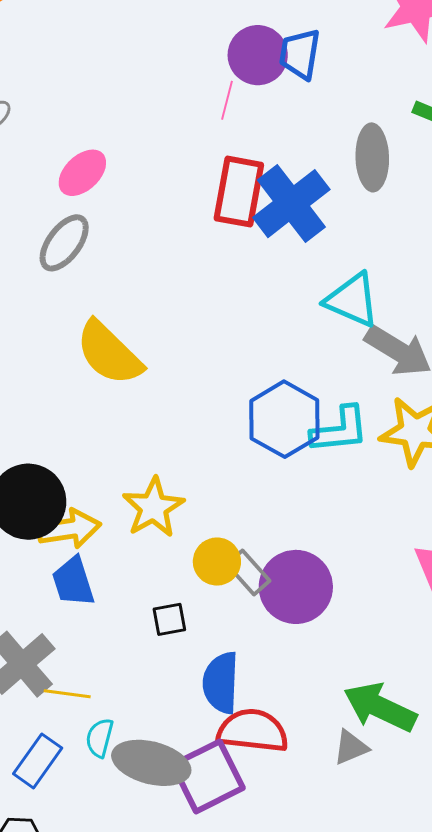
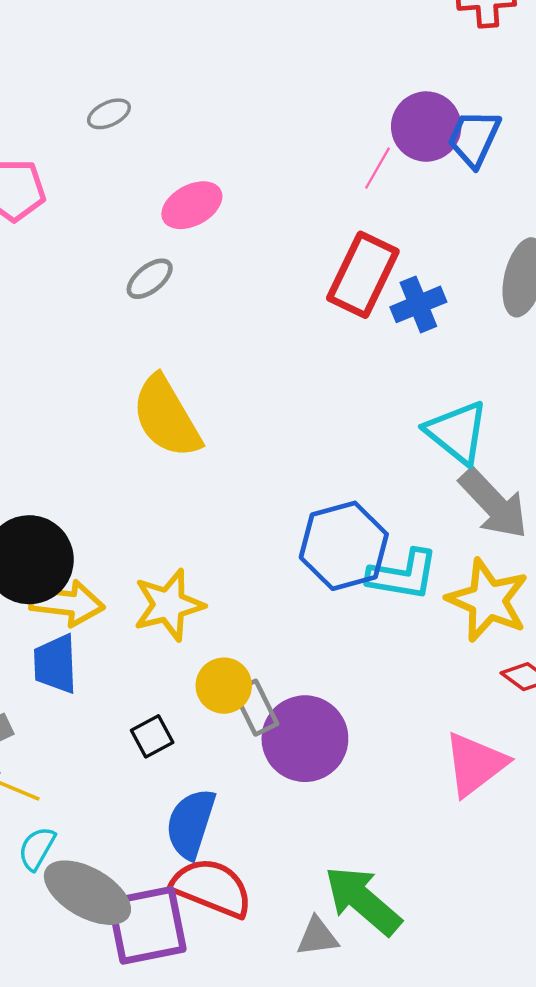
blue cross: (291, 204) -> (418, 304), size x0.6
gray ellipse: (64, 243) -> (150, 279), size x0.7
black square: (169, 619) -> (152, 736), turned -33

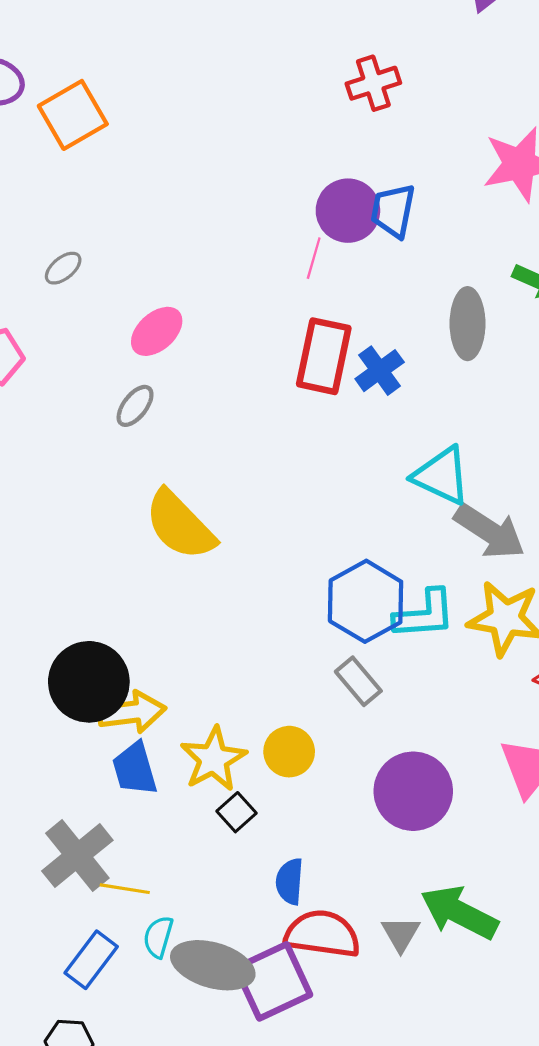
yellow star: (169, 605) -> (213, 759), moved
gray rectangle: (256, 708) -> (358, 681), moved
purple circle: (305, 739) -> (413, 791), moved
blue semicircle: (191, 824) -> (290, 881), size x0.7
gray triangle: (317, 937) -> (401, 934), moved, turned -39

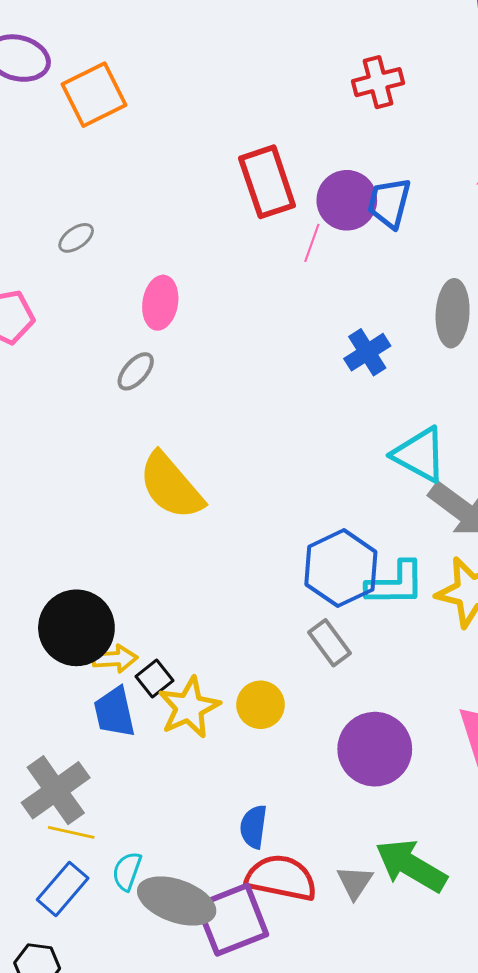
pink ellipse: (157, 331) -> (160, 303), turned -42
red rectangle: (324, 356) -> (267, 182), moved, turned -34
yellow arrow: (132, 712) -> (115, 659), size x0.7
black square: (236, 812) -> (154, 679), moved
yellow line: (125, 889) -> (71, 832), moved

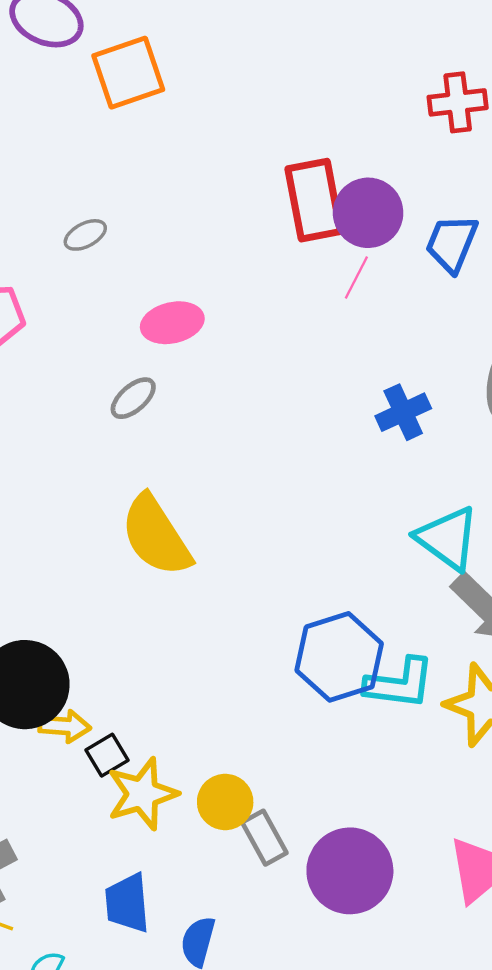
purple circle: (347, 200) -> (368, 213), moved
pink ellipse: (160, 303) -> (172, 323), turned 60
gray rectangle: (329, 643) -> (264, 838), moved
blue trapezoid: (114, 712) -> (127, 903), moved

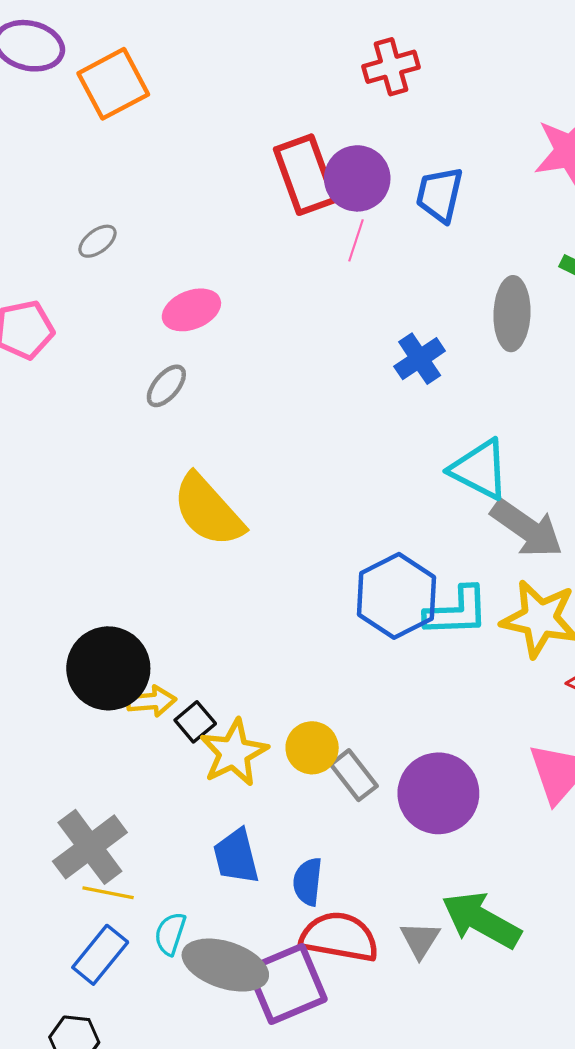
red cross: (458, 102) -> (391, 67), moved

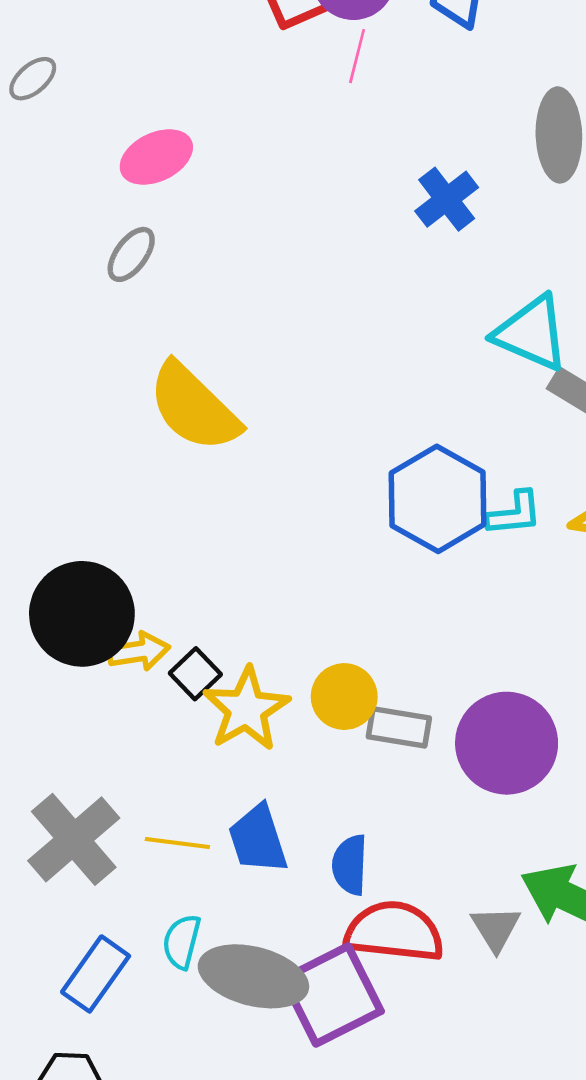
cyan L-shape: (457, 612) -> (514, 513), size x0.7
gray rectangle: (354, 775) -> (399, 727), turned -39
yellow line: (108, 893) -> (177, 843), moved

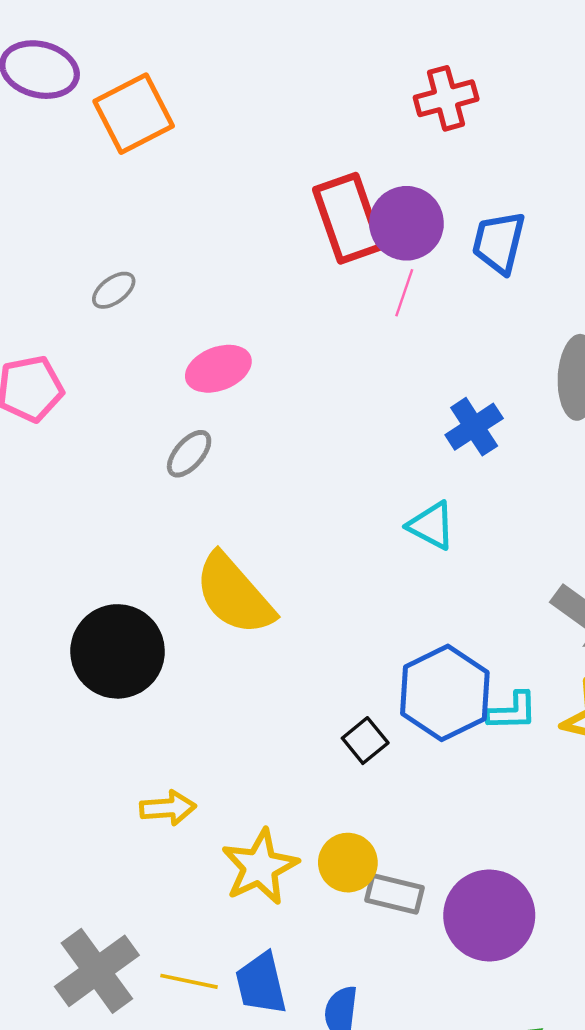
cyan triangle: (531, 333) -> (431, 526), moved, size x0.7
black circle: (82, 614) -> (118, 651), moved
black square: (195, 674) -> (365, 741), moved

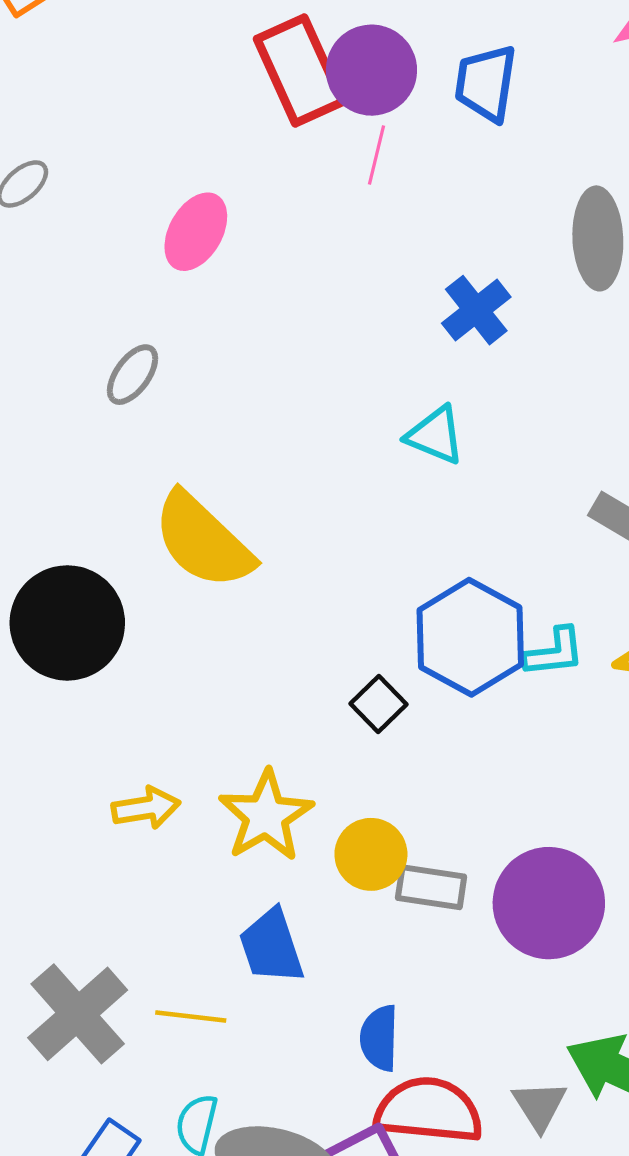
pink ellipse: (218, 369) -> (196, 232), moved, turned -34
yellow star: (260, 867) -> (266, 816), moved
blue trapezoid: (261, 984) -> (271, 946), moved

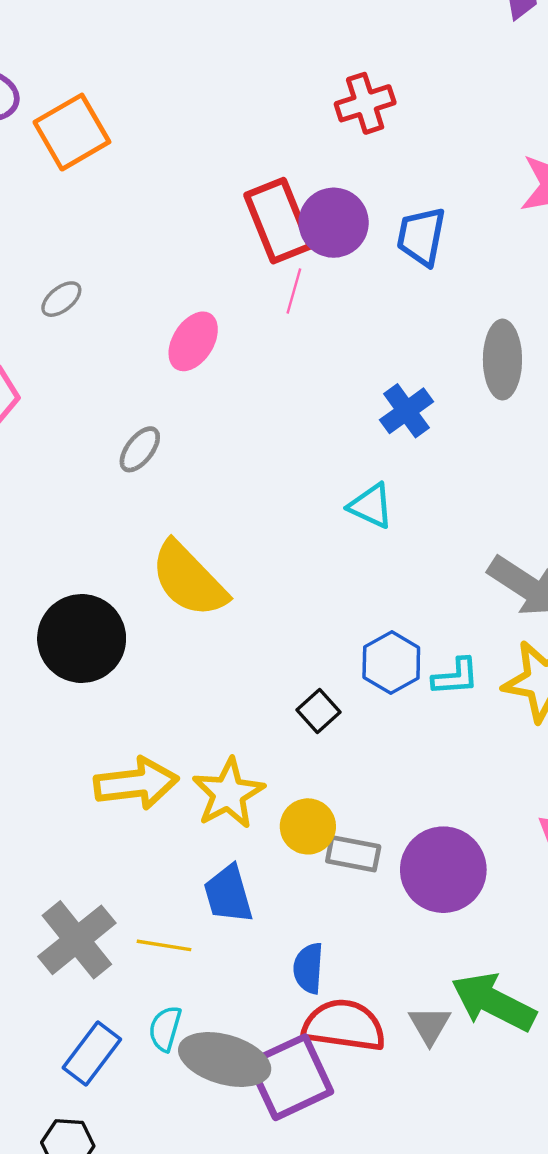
pink line: (376, 155) -> (294, 291), moved
blue hexagon: (470, 637) -> (391, 663), size x0.7
yellow arrow: (146, 808) -> (136, 783), size x1.6

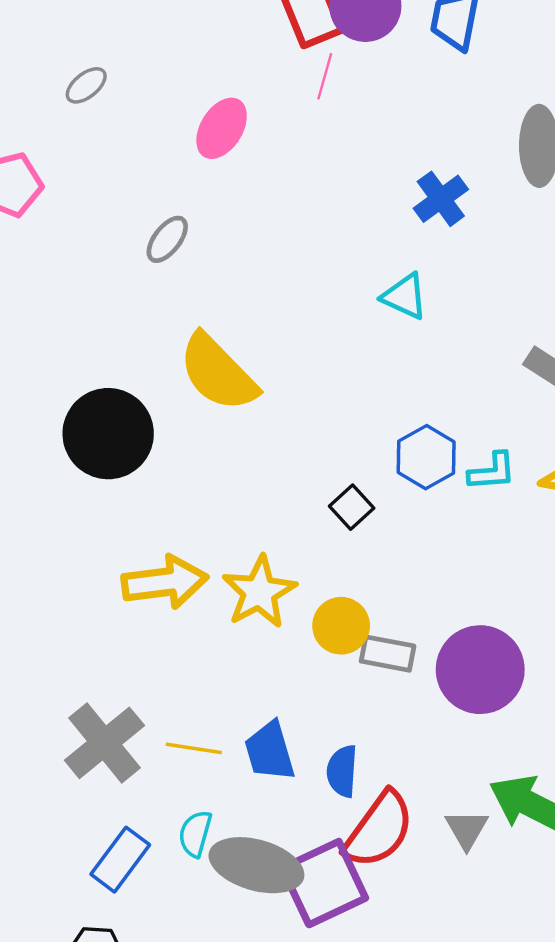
blue trapezoid: (228, 894) -> (270, 751), moved
red semicircle: (344, 1025) -> (379, 830), turned 118

